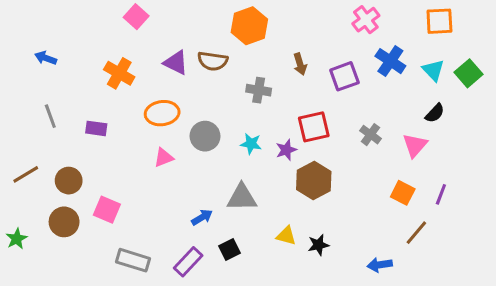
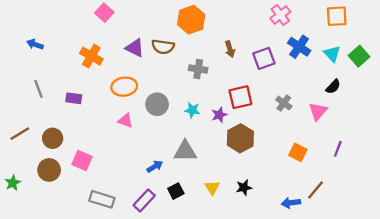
pink triangle: (164, 158) -> (125, 121), turned 42
orange square: (403, 193) -> (298, 152), moved
brown line: (416, 233) -> (316, 190), moved
yellow triangle: (286, 236) -> (212, 188), moved, turned 42

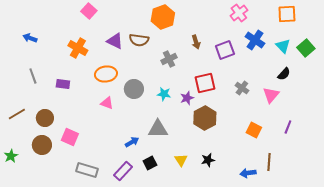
gray cross: (198, 69) -> (169, 59), turned -35
brown line: (316, 190) -> (269, 162), turned -36

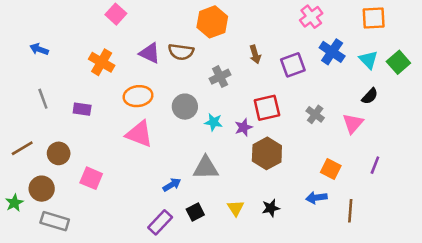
gray circle: (134, 89) -> (185, 107), moved
pink triangle: (107, 103) -> (139, 134), size x1.6
brown circle: (42, 145) -> (42, 189), moved
gray rectangle: (87, 170) -> (55, 221), moved
blue arrow: (248, 173) -> (316, 198), moved

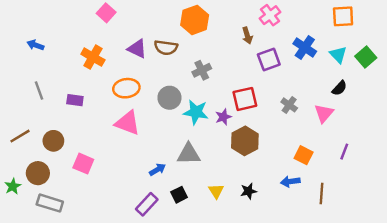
pink cross: (311, 17) -> (270, 15), moved
brown arrow: (255, 54) -> (247, 36), moved
cyan star: (214, 122) -> (196, 112), size x1.5

